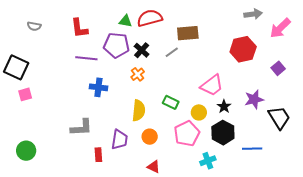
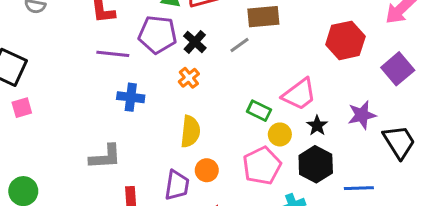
purple square: (278, 68) -> (398, 69), size x1.5
green rectangle: (171, 102) -> (259, 111), moved
purple trapezoid: (120, 140) -> (177, 185), moved

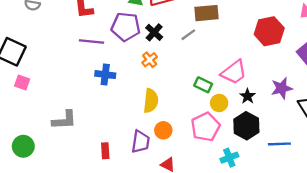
pink square: (22, 108) -> (22, 83), turned 35
gray L-shape: (105, 157) -> (64, 120), moved

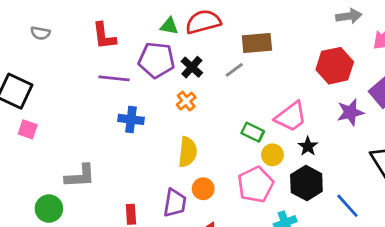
purple star: (282, 88) -> (350, 112), moved
blue line: (279, 144) -> (347, 206), turned 50
green circle: (23, 146) -> (49, 209), moved

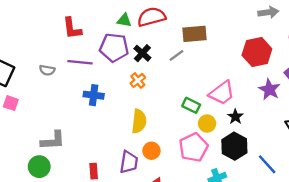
gray semicircle: (40, 33) -> (47, 70), moved
purple star: (350, 112) -> (269, 89), turned -30
green circle: (49, 209) -> (39, 167), moved

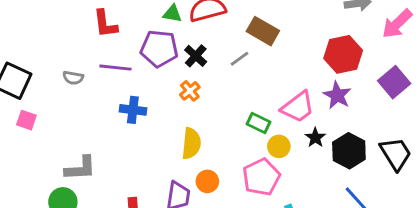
brown rectangle: (195, 34) -> (263, 31), turned 35
purple star: (269, 89) -> (337, 95), moved
black hexagon: (234, 146) -> (349, 151), moved

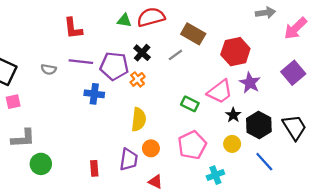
purple pentagon: (159, 49) -> (114, 66), moved
red hexagon: (343, 54) -> (235, 52), moved
pink square: (26, 120) -> (13, 102), turned -32
yellow circle: (279, 146) -> (232, 144), moved
gray L-shape: (80, 168) -> (23, 138), moved

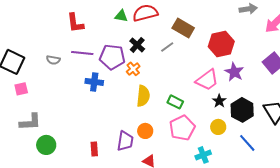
green rectangle: (190, 104) -> (175, 102), moved
yellow semicircle: (139, 119) -> (143, 96), moved

